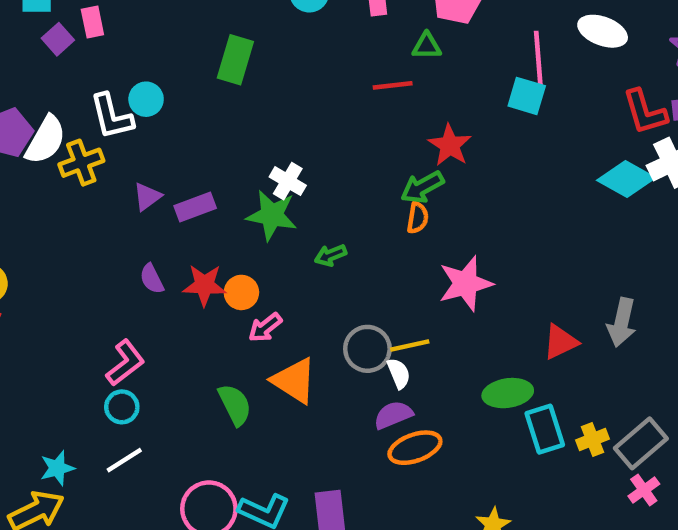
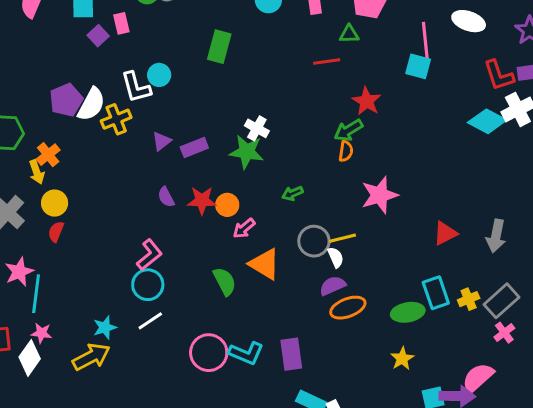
green arrow: (331, 255) -> (292, 193), moved
gray arrow: (622, 322) -> (496, 236), moved
green ellipse: (508, 393) -> (408, 312), moved
cyan circle: (122, 407) -> (148, 285), size x1.4

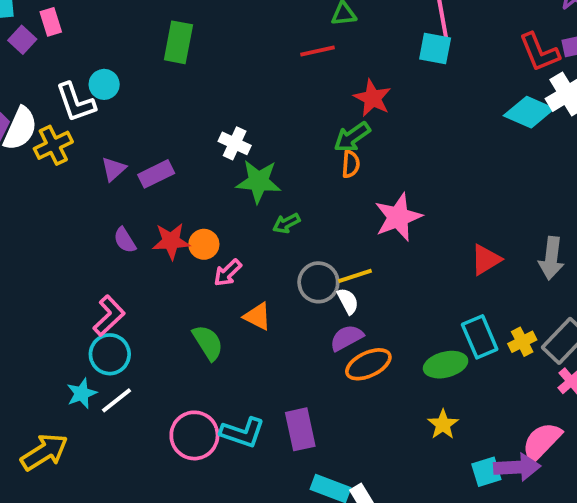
green star: (247, 152) -> (258, 181), moved
orange triangle: (265, 264) -> (257, 316), size x0.7
cyan star: (105, 327) -> (82, 393), moved

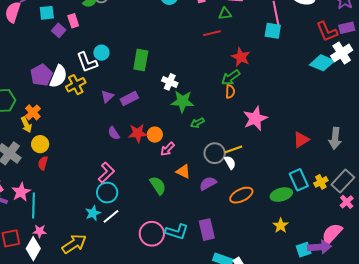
green rectangle: (178, 42) -> (141, 60), moved
purple semicircle: (347, 338) -> (208, 183), moved

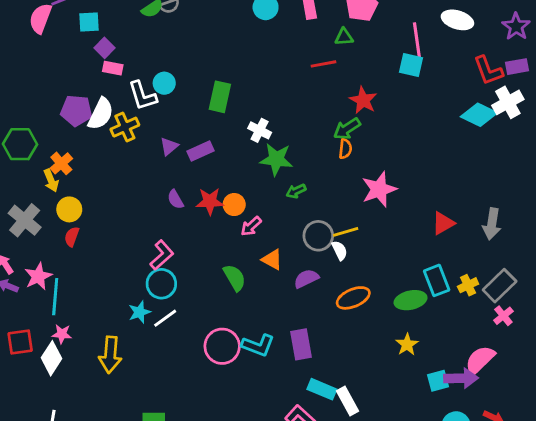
pink rectangle: (73, 21) -> (113, 68), moved, turned -64
purple pentagon: (41, 75) -> (76, 111), turned 30
yellow arrow: (74, 244) -> (110, 355), turned 125

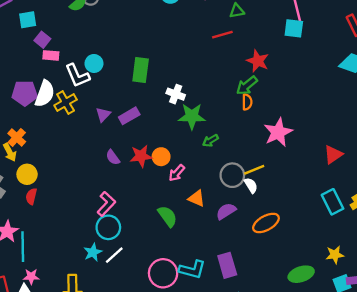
green ellipse: (411, 300) -> (301, 274), moved
yellow star: (407, 345) -> (335, 255), moved, turned 30

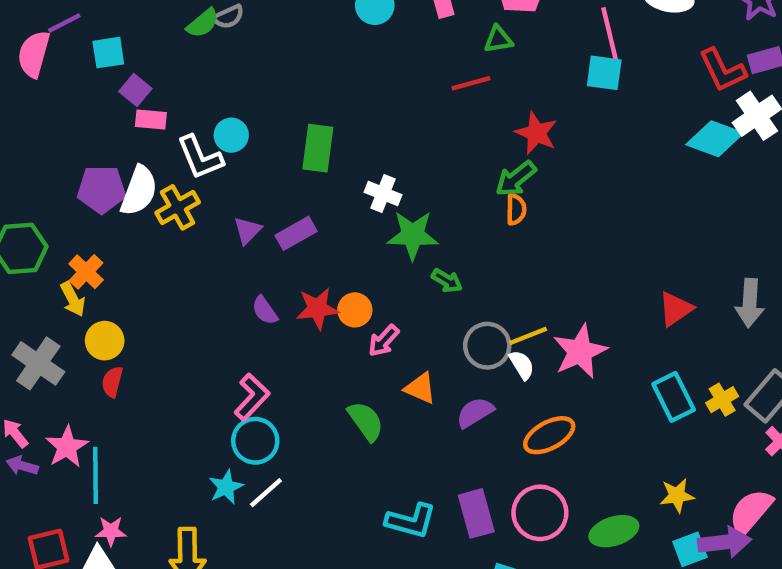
pink star: (278, 132) -> (580, 352), moved
green arrow: (210, 141) -> (447, 281), turned -119
pink circle: (163, 273) -> (540, 513), moved

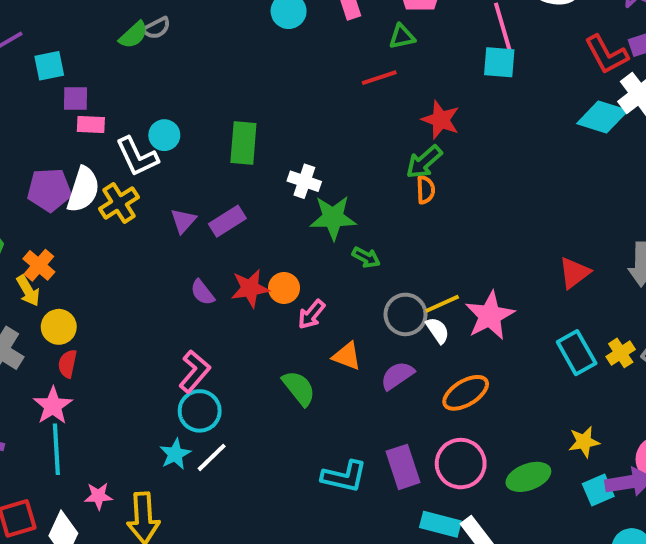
purple square: (135, 90) -> (76, 98), turned -36
pink star: (67, 447) -> (53, 406), moved
pink star: (111, 531) -> (98, 496), moved

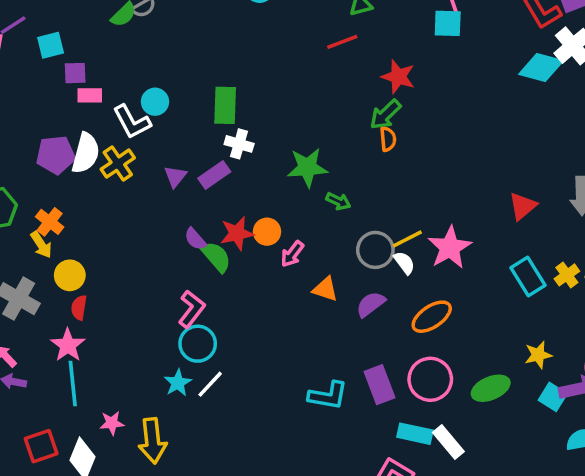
white cross: (304, 181) -> (239, 144), moved
green semicircle: (299, 388) -> (216, 257), moved
cyan square: (598, 490) -> (553, 397), turned -32

